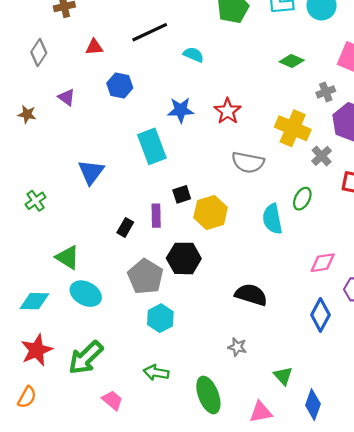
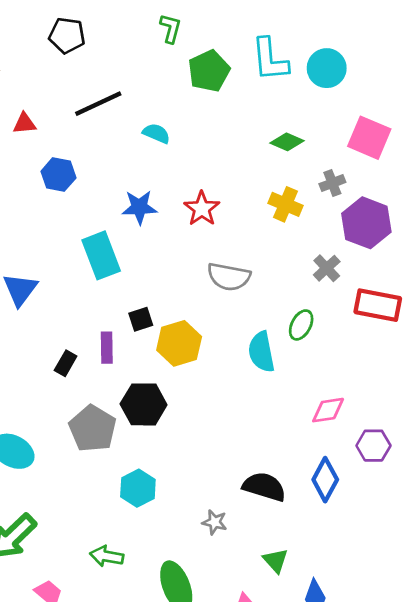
yellow cross: (293, 128) -> (286, 204), moved, size x0.7
black semicircle: (251, 295) -> (264, 487), moved
cyan hexagon: (160, 318) -> (138, 488), moved

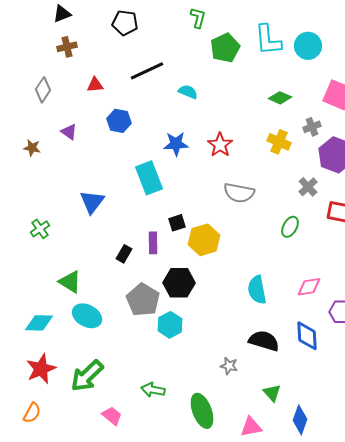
cyan semicircle: (261, 352) -> (257, 290), moved
blue diamond: (325, 480) -> (307, 336), turned -32
cyan hexagon: (138, 488) -> (170, 325), moved

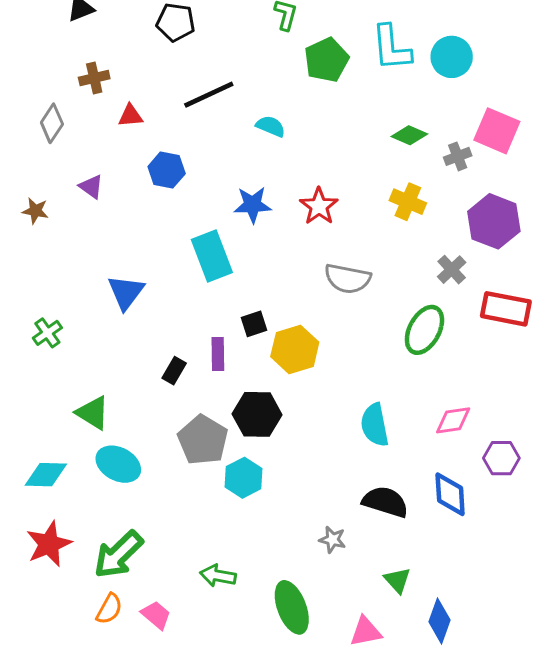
brown cross: (67, 47) -> (94, 78), moved
gray cross: (312, 127) -> (458, 156), moved
green ellipse: (290, 227) -> (424, 330), size x1.5
orange semicircle: (32, 413) -> (109, 609), moved

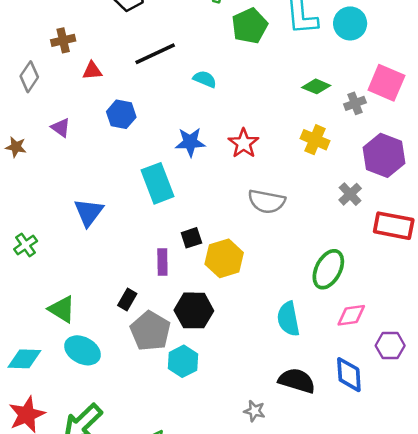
green ellipse: (424, 330) -> (328, 269), moved
black rectangle: (174, 371) -> (127, 300), moved

